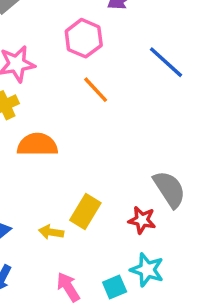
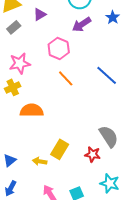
blue line: (166, 62) -> (107, 75), moved
cyan star: (147, 270) -> (110, 183), moved

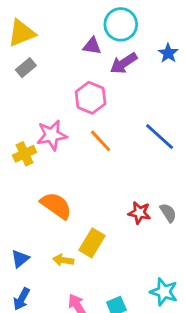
purple triangle: (40, 14) -> (92, 46), moved, turned 40
pink star: (20, 63) -> (52, 135), moved
orange semicircle: (32, 110) -> (56, 206), moved, turned 35
gray semicircle: (109, 136) -> (168, 213), moved, size x0.6
red star: (93, 154) -> (139, 213), moved

